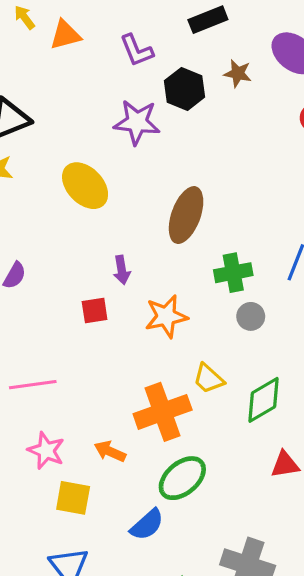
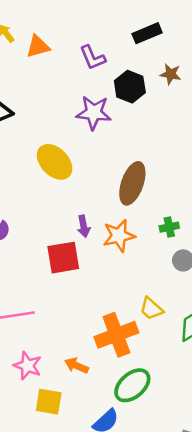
green cross: (233, 273) -> (169, 227), size x0.7
red square: (95, 310) -> (63, 258), size x1.6
orange star: (166, 316) -> (119, 236), moved

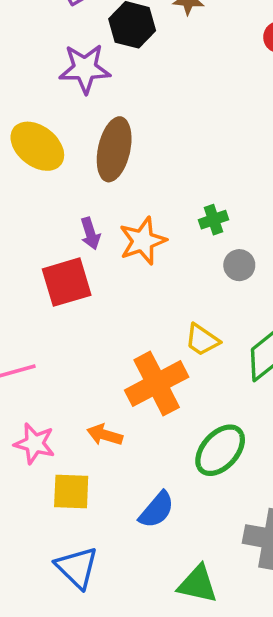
brown ellipse: (132, 183) -> (114, 149), moved
green ellipse: (132, 385) -> (220, 450), moved

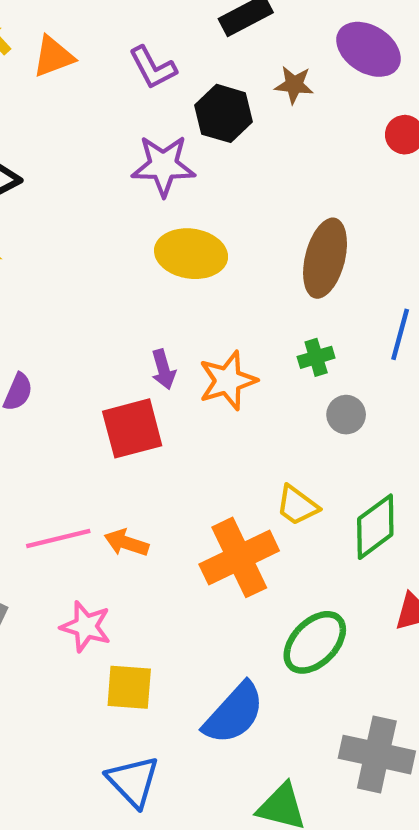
yellow ellipse: (37, 146) -> (191, 254), moved, turned -32
brown ellipse: (114, 149) -> (325, 258), moved
orange arrow: (105, 435) -> (126, 543), moved
blue semicircle: (157, 510) -> (234, 713), size x1.4

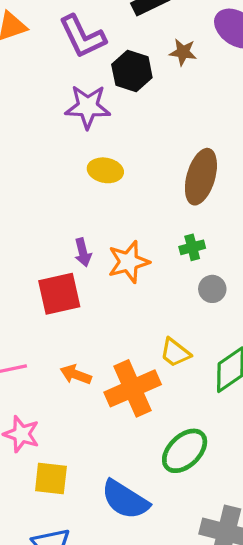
purple L-shape: (153, 68) -> (82, 37), size x1.4
yellow ellipse: (191, 254) -> (105, 170), size x0.7
orange arrow: (126, 543) -> (76, 375), moved
blue semicircle: (234, 713) -> (125, 500), turned 78

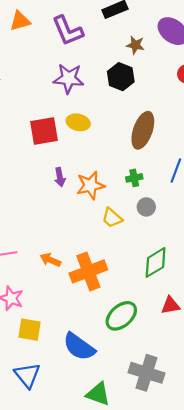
black hexagon: (132, 71) -> (121, 77), moved
red square: (59, 294) -> (44, 131), moved
yellow trapezoid: (175, 353) -> (112, 218), moved

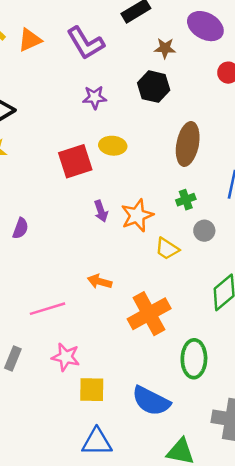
purple star: (69, 79) -> (95, 97), size x0.7
orange arrow: (50, 260) -> (100, 281), moved
green ellipse: (121, 316) -> (194, 359), turned -40
blue triangle: (27, 375) -> (97, 442), turned -44

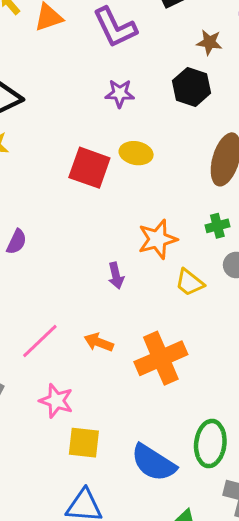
red square: (75, 161) -> (89, 168), turned 32
purple arrow: (101, 211) -> (116, 276), moved
orange arrow: (100, 281) -> (99, 342), moved
pink line: (47, 309) -> (40, 341), turned -32
green ellipse: (194, 359) -> (210, 444), moved

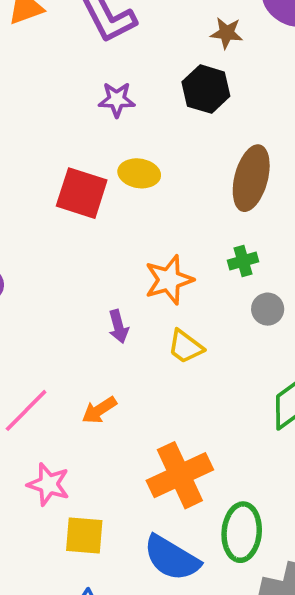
yellow trapezoid: (190, 282) -> (186, 347), moved
orange arrow: (99, 342) -> (99, 410), turned -52
orange cross: (161, 358) -> (180, 475), moved

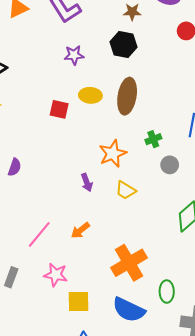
brown ellipse: (251, 178) -> (127, 96), moved
red square: (82, 193) -> (59, 109), size x0.7
green ellipse: (242, 532) -> (167, 292), size x0.7

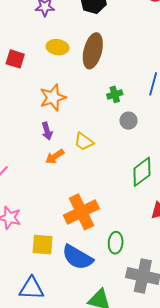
red square: (59, 109) -> (15, 59), moved
orange star: (113, 154) -> (53, 98), moved
orange arrow: (80, 230) -> (55, 157), moved
yellow square: (78, 302) -> (43, 245), moved

